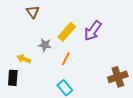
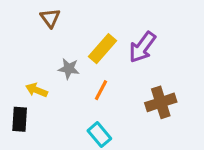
brown cross: (118, 77) -> (161, 102), moved

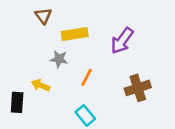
yellow rectangle: (102, 49) -> (75, 34), moved, turned 40
yellow arrow: (36, 90) -> (41, 85), moved

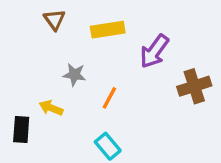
yellow rectangle: (75, 34) -> (108, 30), moved
brown cross: (138, 88) -> (194, 86), moved

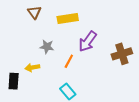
purple arrow: (154, 51) -> (88, 41), moved
yellow arrow: (51, 108) -> (32, 68), turned -32

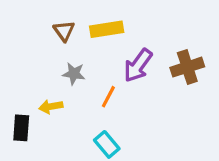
brown triangle: (34, 12) -> (64, 31), moved
brown cross: (122, 54) -> (187, 67), moved

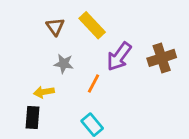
yellow rectangle: (107, 29) -> (92, 25), turned 56
black rectangle: (21, 128) -> (33, 118), moved

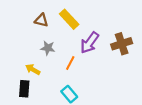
brown triangle: (55, 27) -> (41, 20), turned -40
yellow arrow: (44, 92) -> (33, 69), turned 40

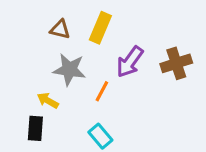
yellow rectangle: (69, 19) -> (100, 28), turned 66
gray star: (48, 48) -> (69, 70), size x1.5

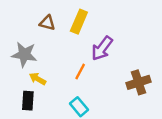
brown cross: (176, 63) -> (138, 82), moved
gray star: (69, 70) -> (24, 54), moved

